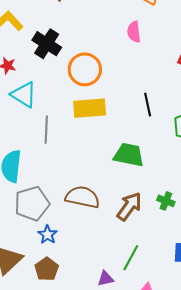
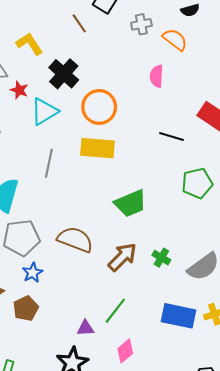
cyan triangle: (24, 95) -> (44, 111), moved, turned 48
black line: (148, 105) -> (172, 136), moved, turned -70
green trapezoid: (129, 155) -> (131, 203), turned 136

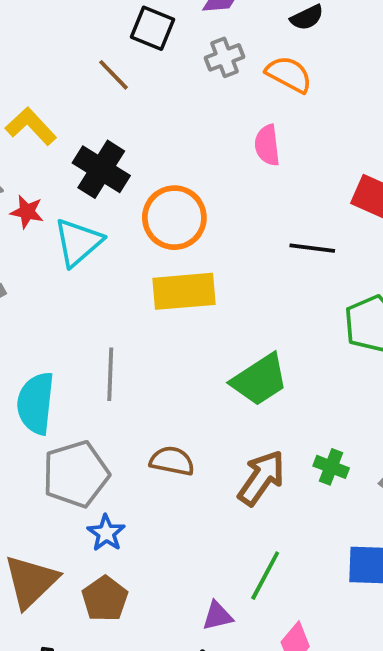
gray line: (49, 163) -> (110, 374), moved
brown semicircle: (75, 240) -> (172, 461), size x0.7

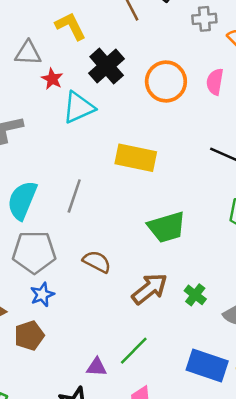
orange circle: (174, 218) -> (166, 81), moved

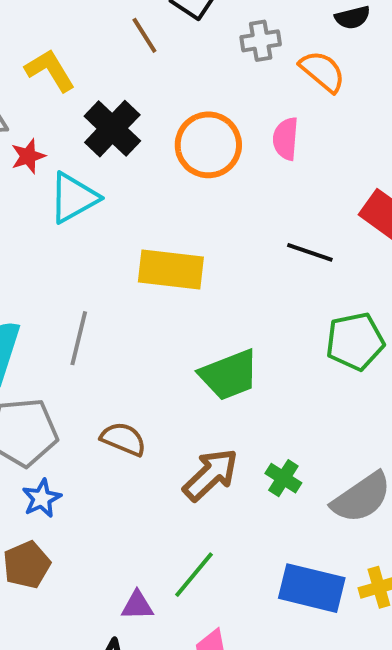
red star: (52, 79) -> (28, 156), turned 30

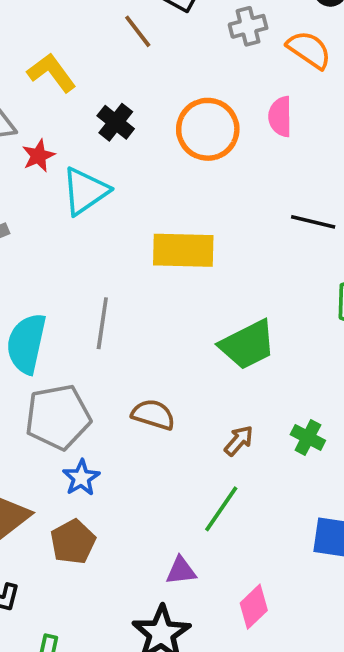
black cross: (112, 129) -> (116, 122), size x0.7
brown arrow: (211, 475) -> (239, 441), size x0.6
green line: (194, 575) -> (221, 509), moved

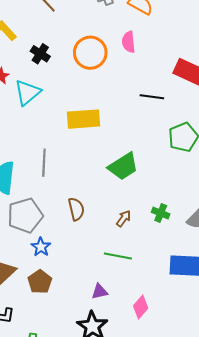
brown semicircle: (153, 415) -> (76, 209), turned 65
green line: (221, 509) -> (118, 256), turned 72

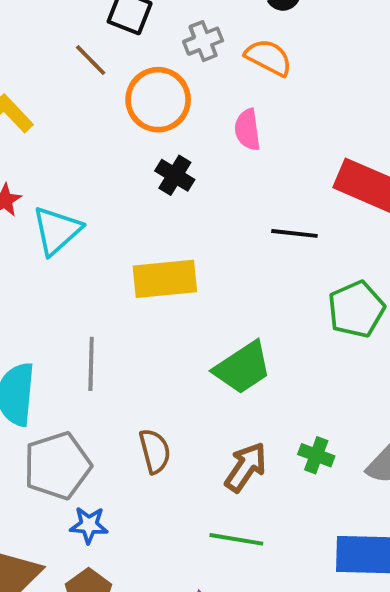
orange circle: (90, 53) -> (158, 100), moved
black cross: (40, 54) -> (175, 175), moved
brown arrow: (124, 218) -> (246, 467), size x1.5
blue star: (41, 247) -> (89, 525), turned -30

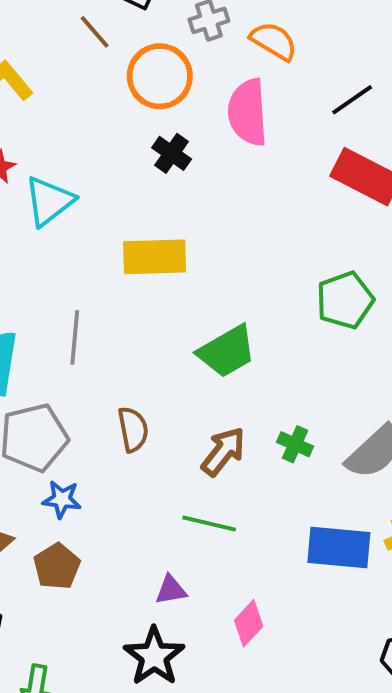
pink semicircle: (247, 130) -> (248, 112), size x1.6
black line: (294, 233) -> (352, 100), moved, turned -45

